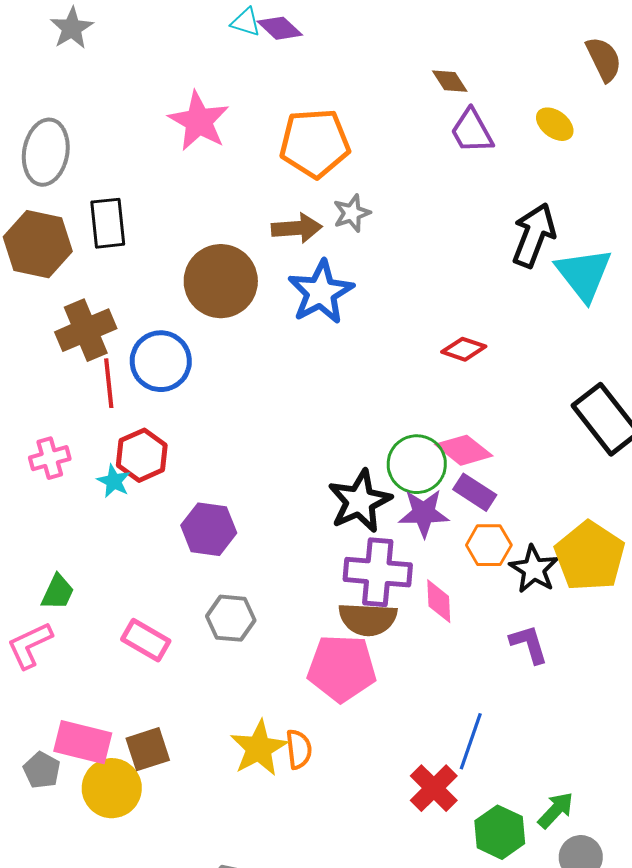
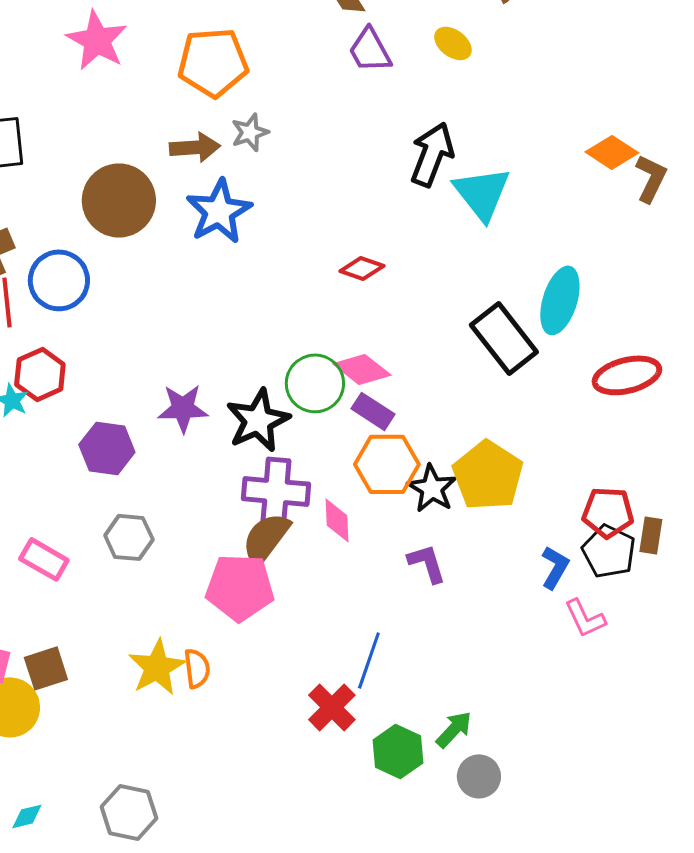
purple star: (424, 513) -> (183, 408), moved
orange hexagon: (489, 545) -> (387, 464), size x1.4
brown semicircle: (368, 619) -> (266, 538), turned 124

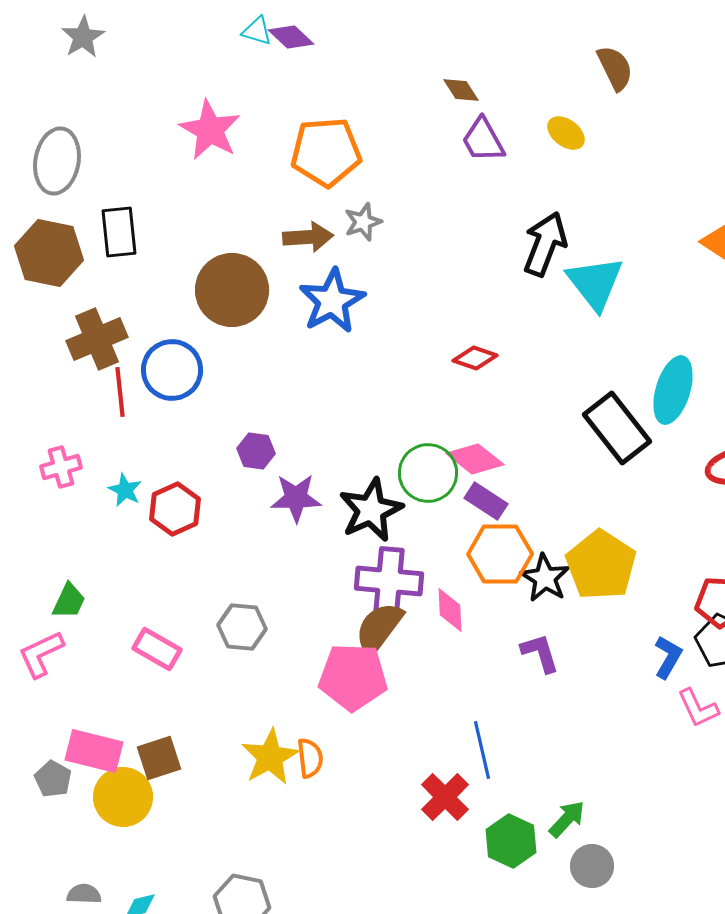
red hexagon: (40, 374) -> (175, 509), moved
purple hexagon: (107, 448) -> (256, 451), moved, size x0.7
blue line: (369, 660) -> (482, 750), turned -32

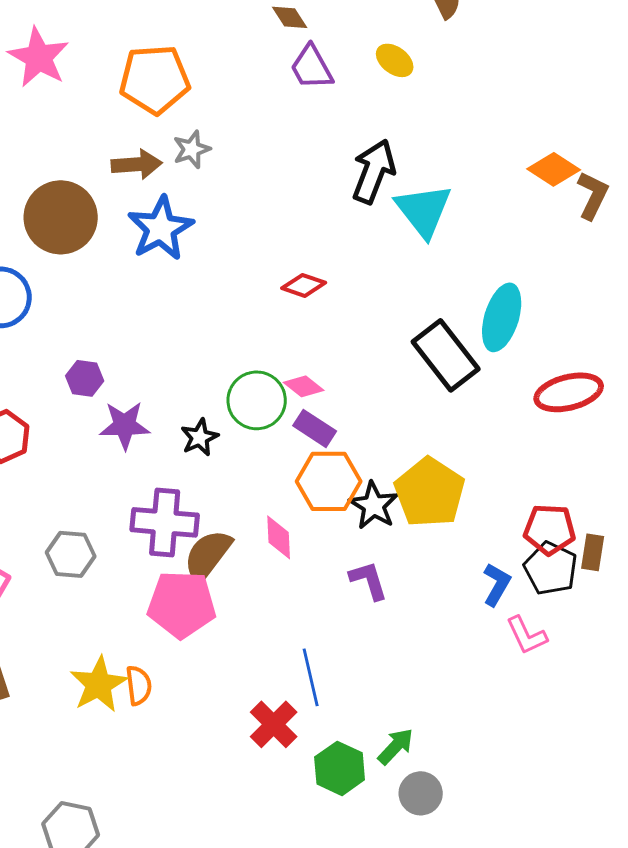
pink diamond: (475, 459) -> (304, 386), size x0.7
black star: (371, 510) -> (200, 437), size x0.6
purple cross: (389, 581) -> (165, 522), moved

